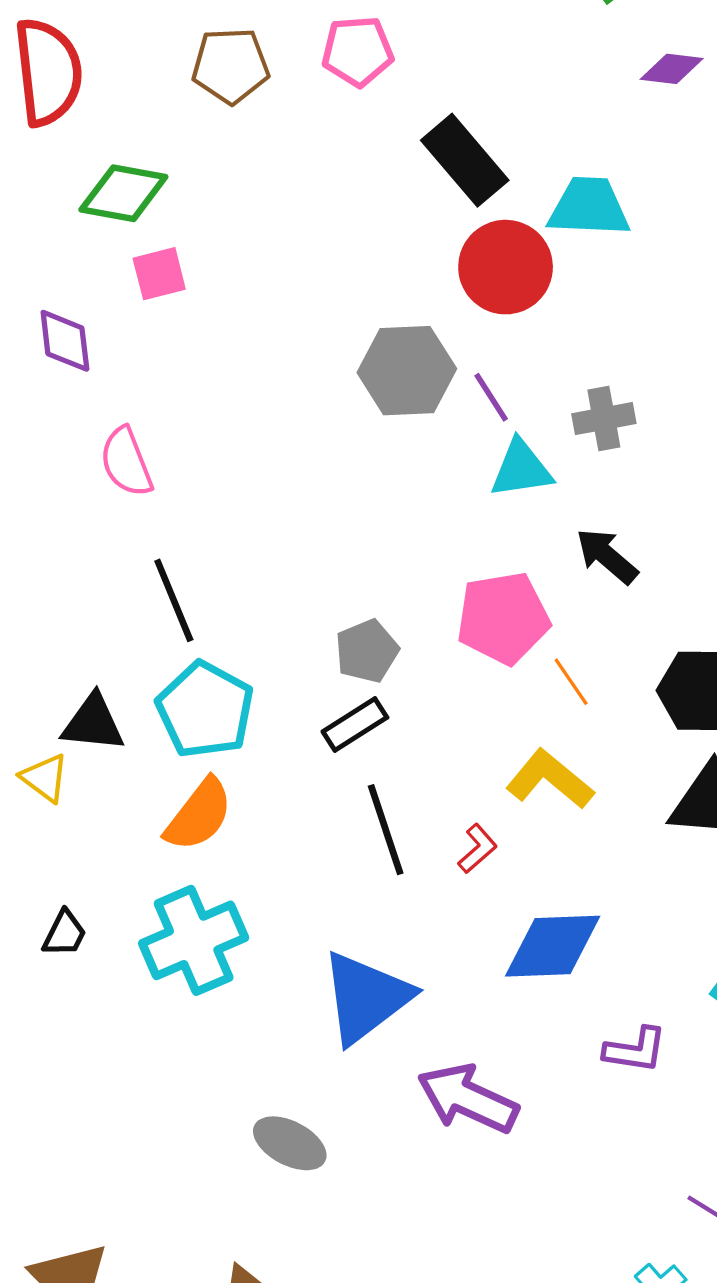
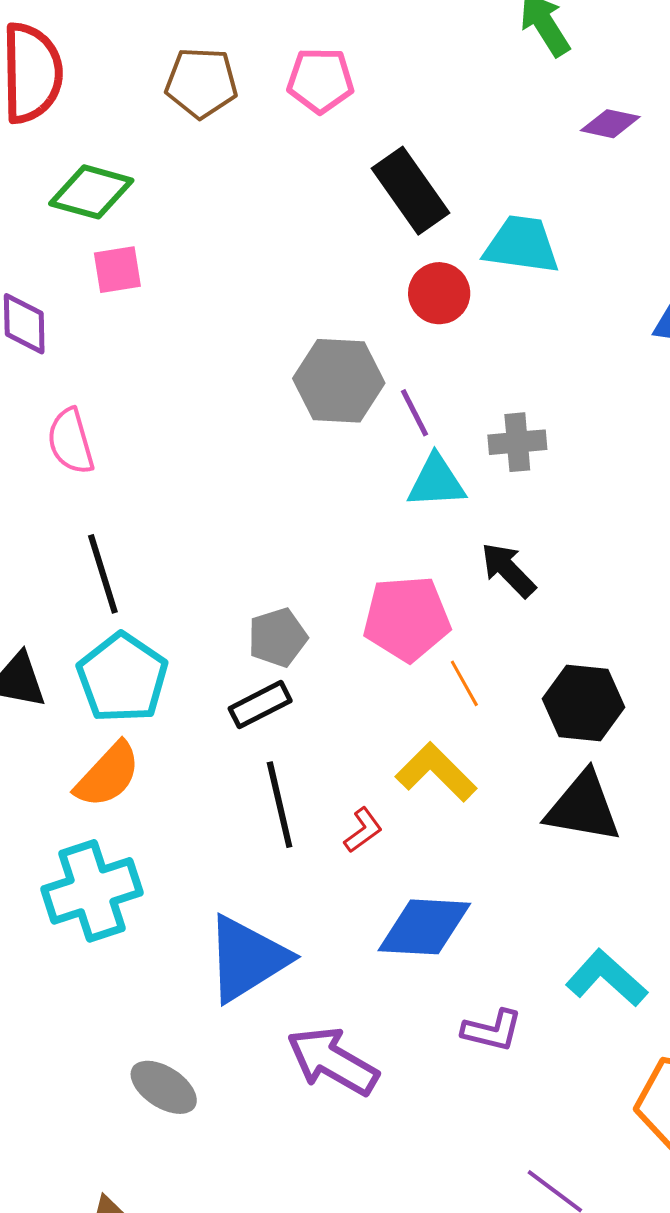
red circle: (506, 267) -> (439, 293), size x0.7

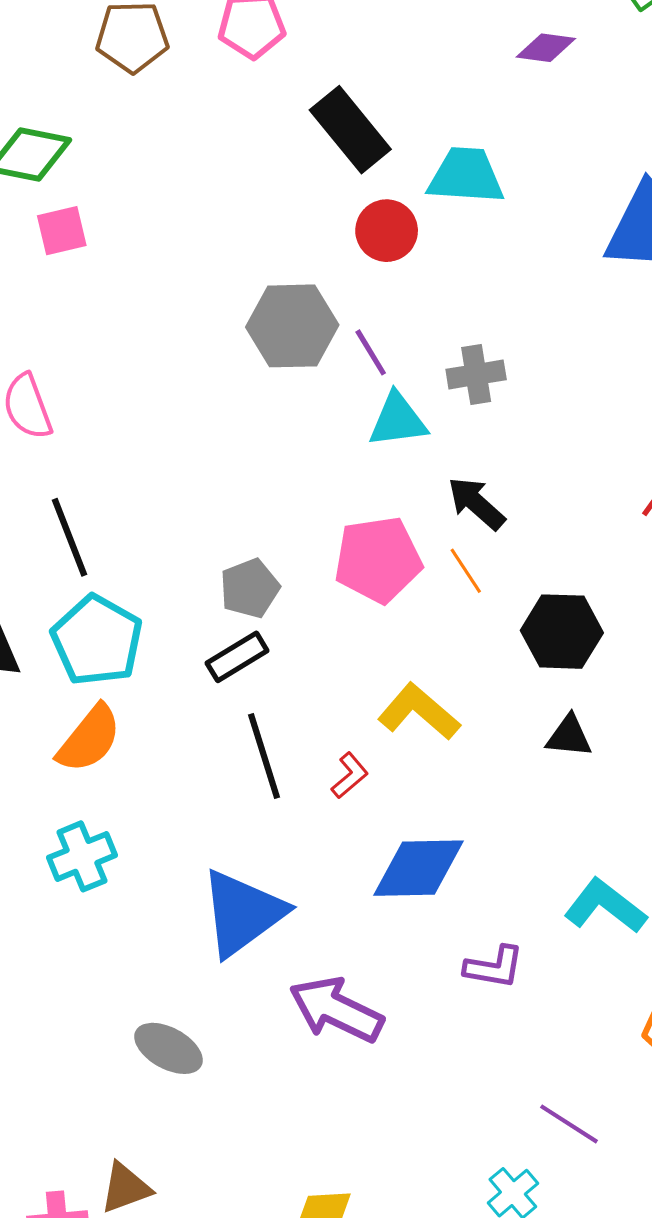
orange line: (464, 683) -> (466, 571), moved
black triangle: (583, 807) -> (569, 736), size x0.6
cyan cross: (92, 891) -> (82, 856), size x0.7

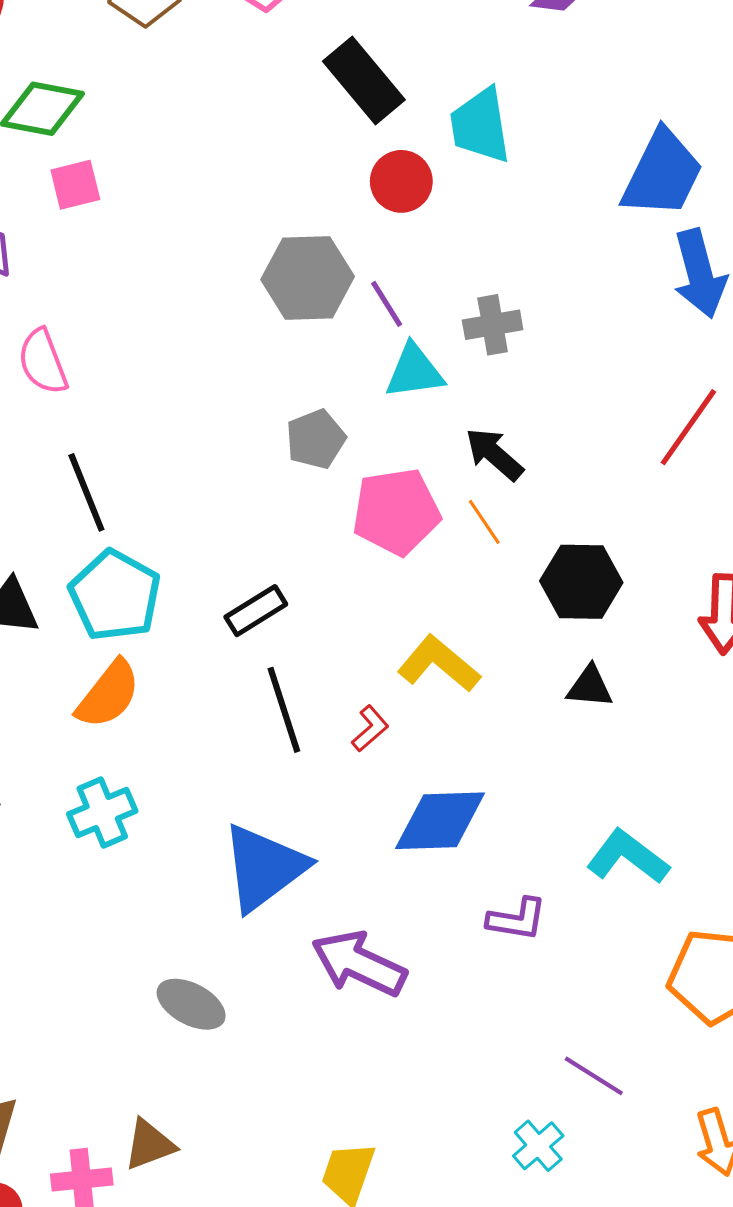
cyan trapezoid: (466, 176) -> (480, 126), turned -102
gray pentagon: (250, 588) -> (316, 439), moved

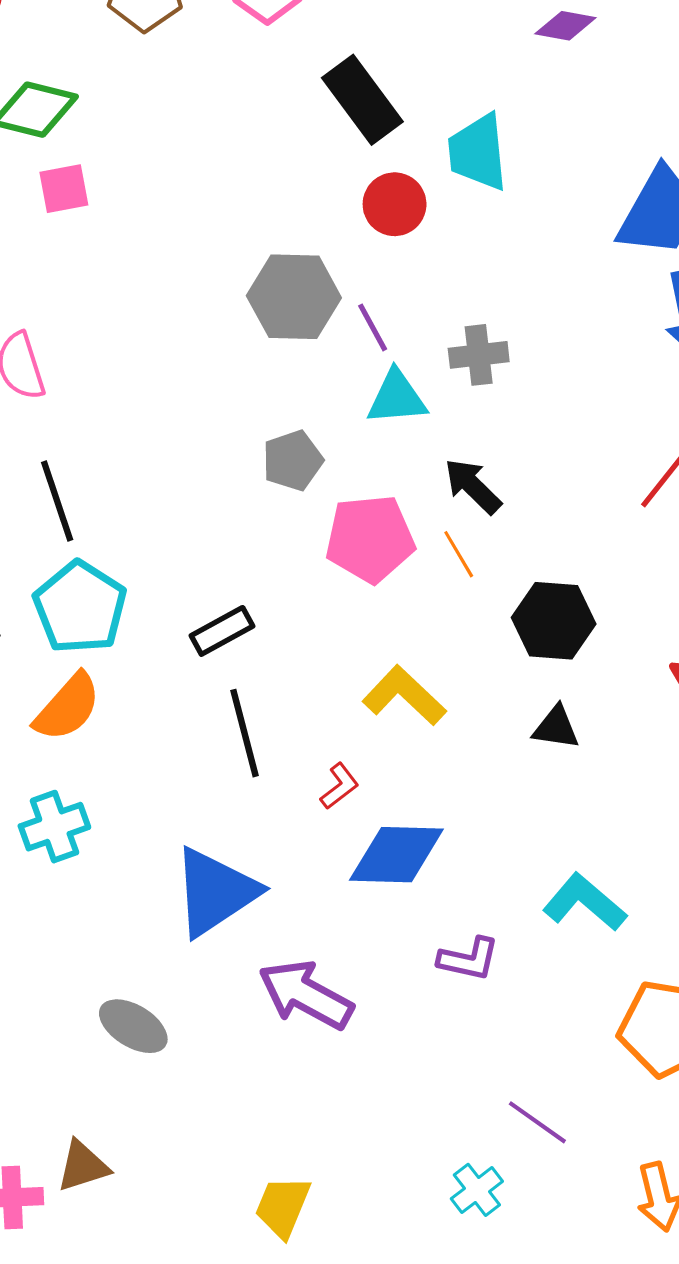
red L-shape: (370, 728) -> (339, 786), moved

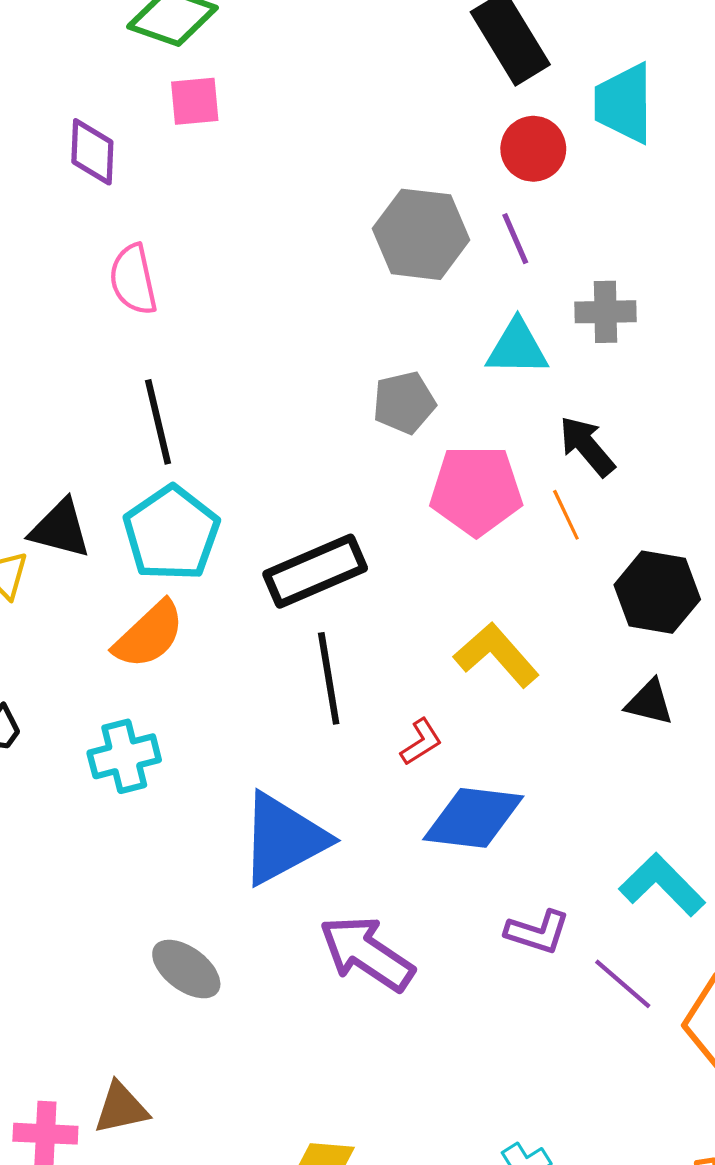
purple line: (373, 327) -> (515, 239), moved
black rectangle: (222, 631) -> (315, 571), size x1.5
purple line: (537, 1122) -> (623, 984), moved

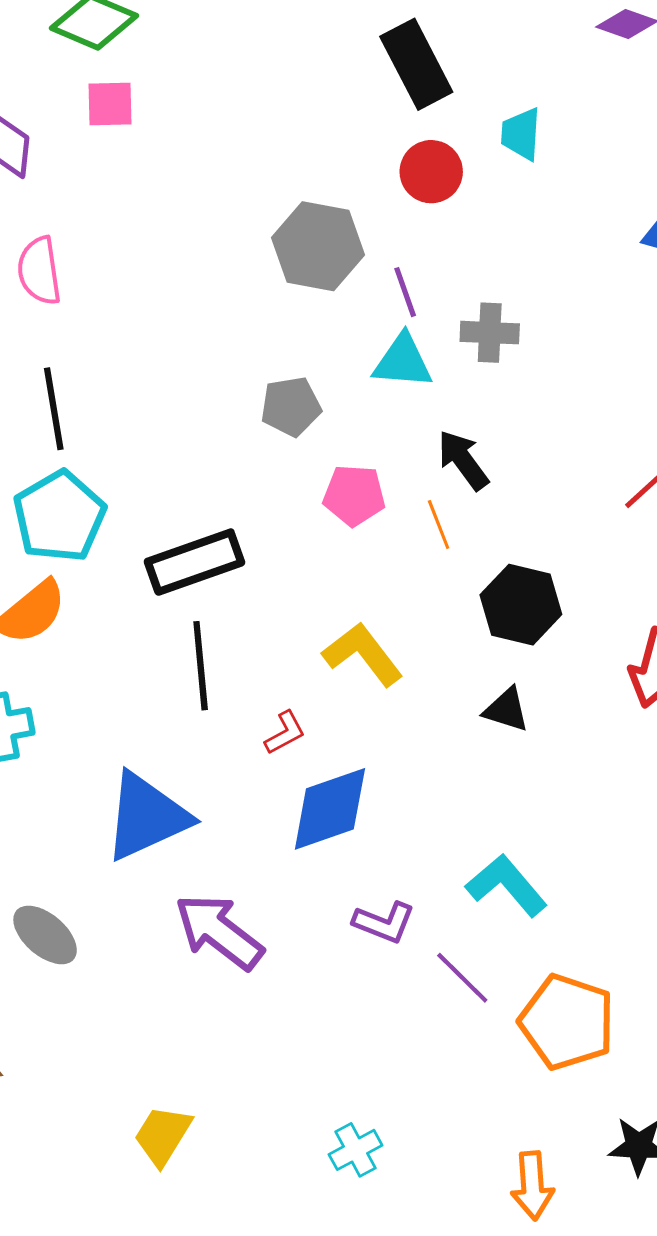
cyan trapezoid: (624, 103) -> (521, 134), size x0.7
purple line: (515, 239) -> (405, 292), moved
pink pentagon: (476, 490) -> (354, 495), size x0.7
blue diamond: (473, 818) -> (330, 809), turned -30

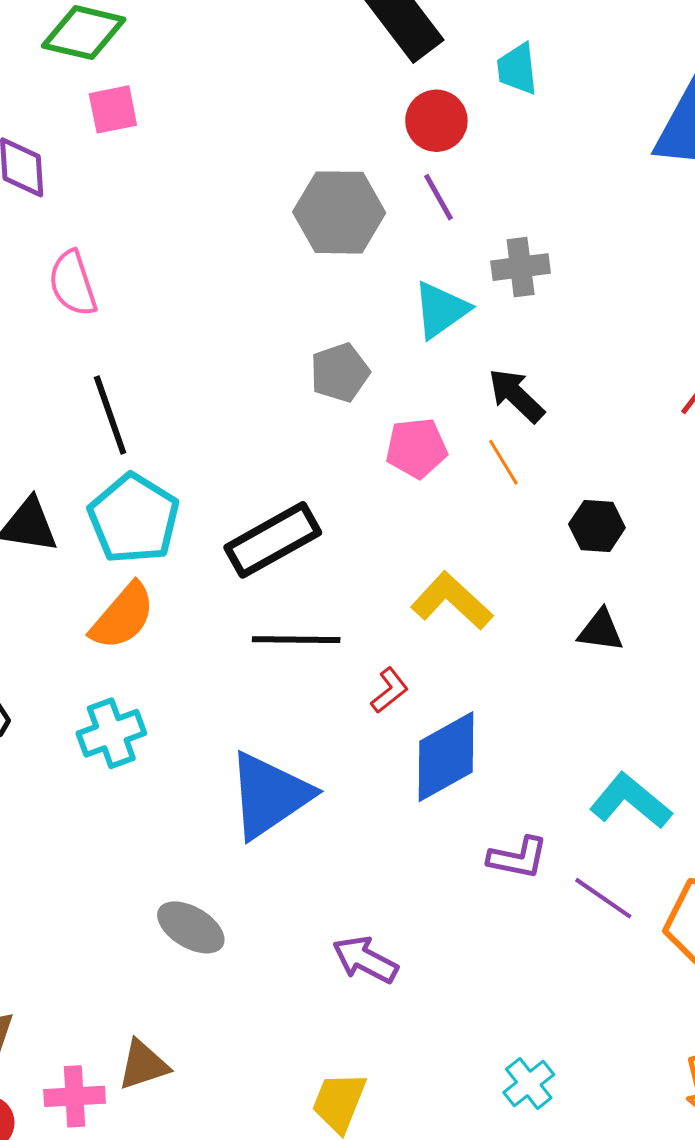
purple line: (405, 292) -> (438, 197), moved
cyan triangle: (403, 361) -> (441, 310), turned -30
black hexagon: (521, 605) -> (597, 526), size x0.7
black line: (201, 666) -> (296, 640), turned -74
purple arrow: (219, 932) -> (365, 960), moved, size x0.7

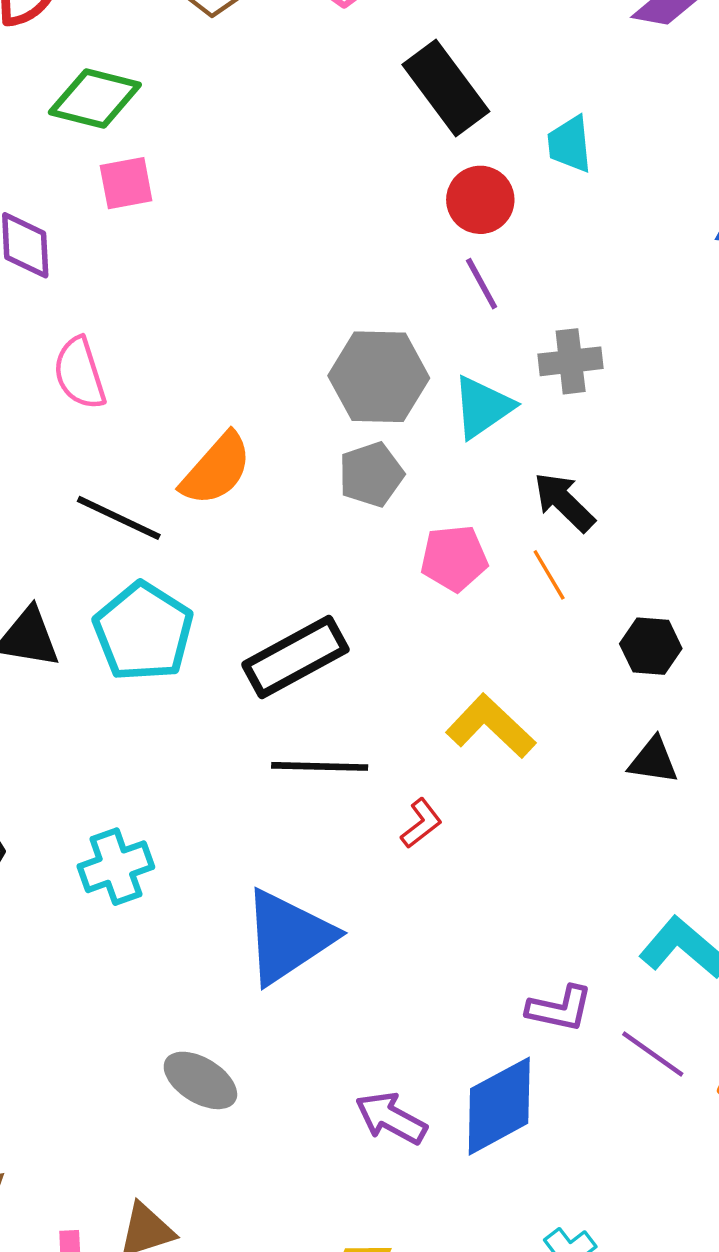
gray hexagon: (339, 212) -> (379, 377), moved
black line: (110, 415) -> (119, 518), turned -46
orange semicircle: (123, 616) -> (216, 469), moved
blue diamond: (446, 757) -> (499, 1106), moved

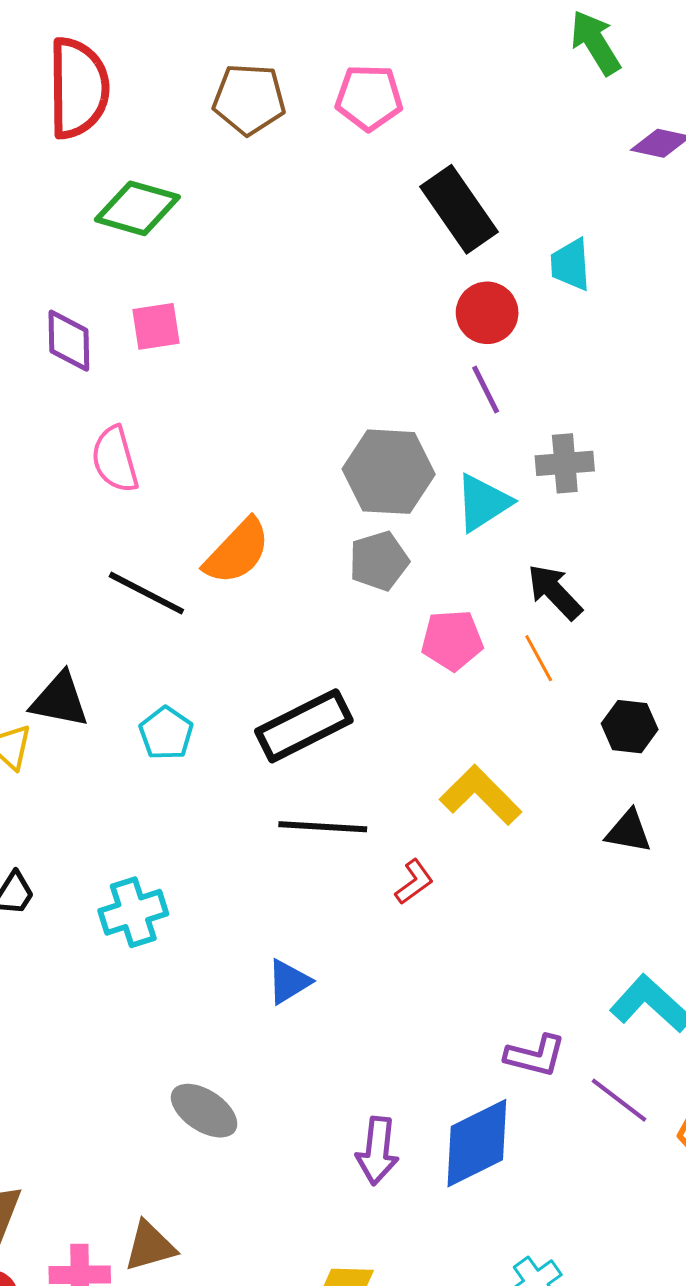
pink square: (126, 183) -> (156, 326), moved
cyan pentagon: (143, 632) -> (166, 733), moved, size x0.6
blue triangle: (288, 937) -> (289, 982), size x0.5
purple arrow: (391, 1118) -> (377, 1151), turned -114

